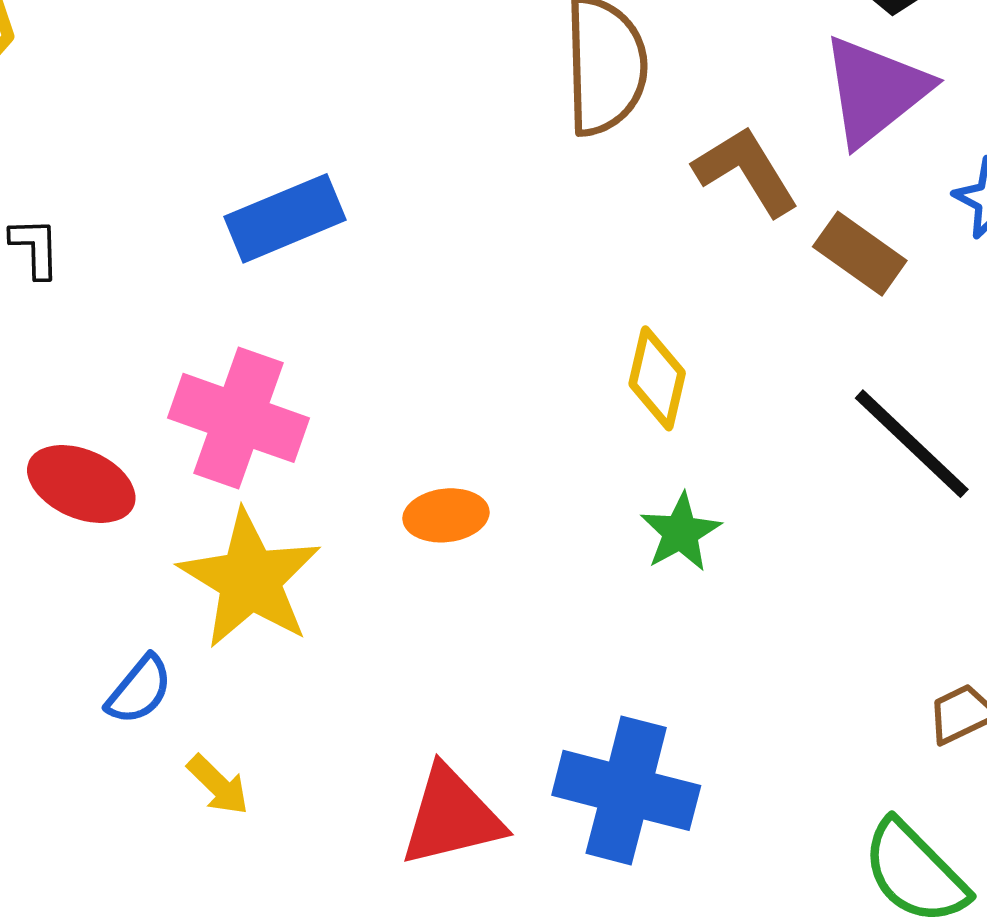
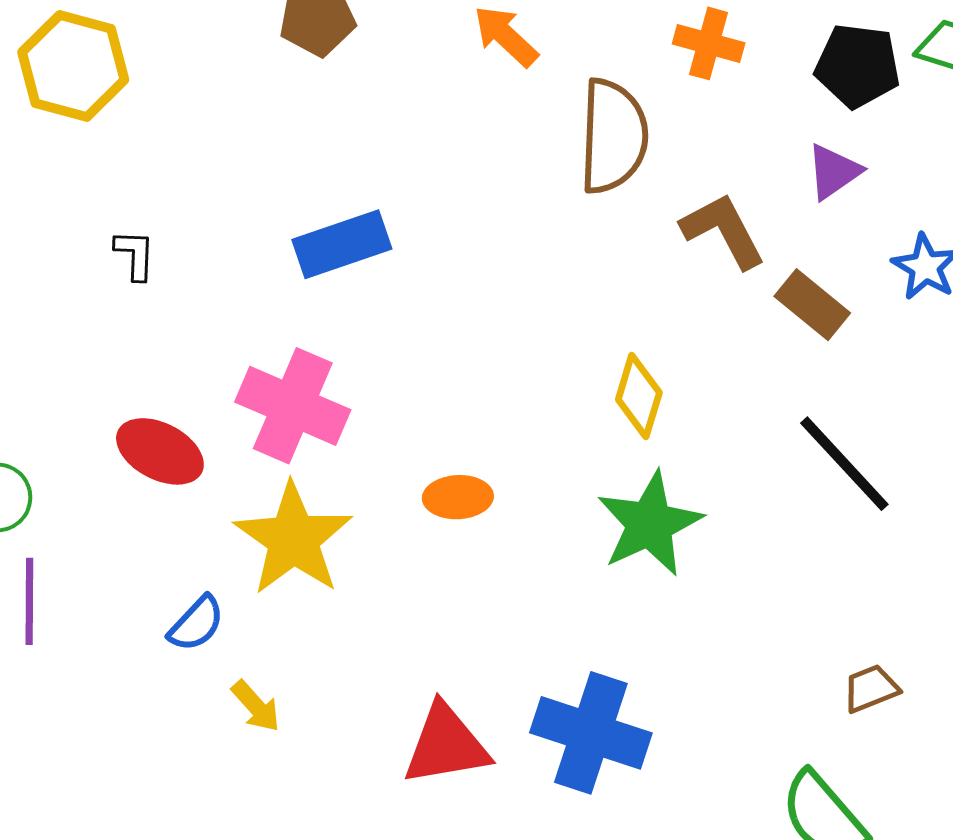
purple triangle: (875, 91) -> (834, 172), size x0.6
green star: (681, 532) -> (650, 524), size x1.6

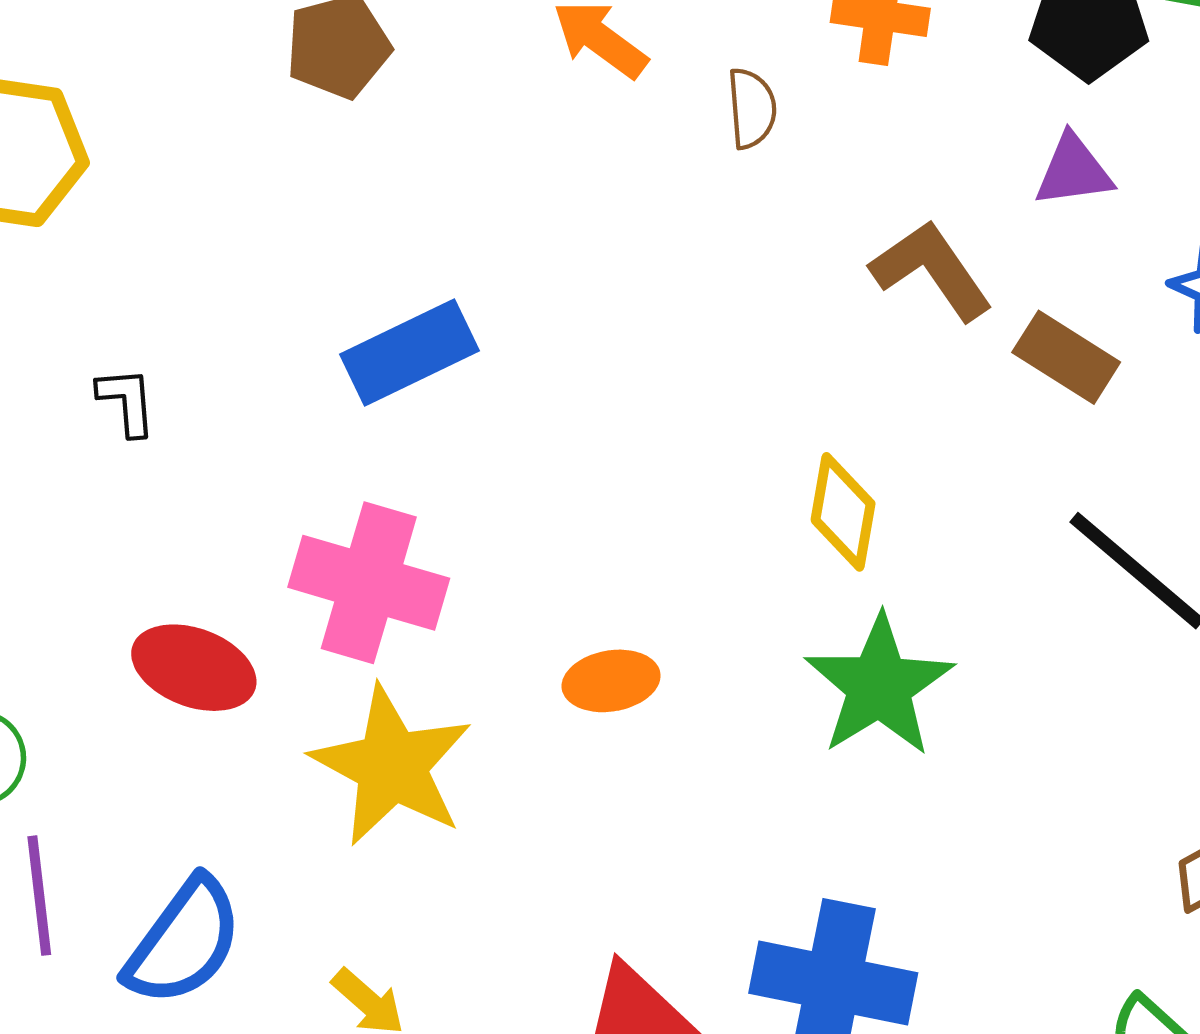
brown semicircle: (613, 136) -> (752, 108), moved, size x0.5
purple triangle: (834, 172) -> (1074, 171), turned 34
blue semicircle: (196, 624) -> (184, 942), moved, size x1.6

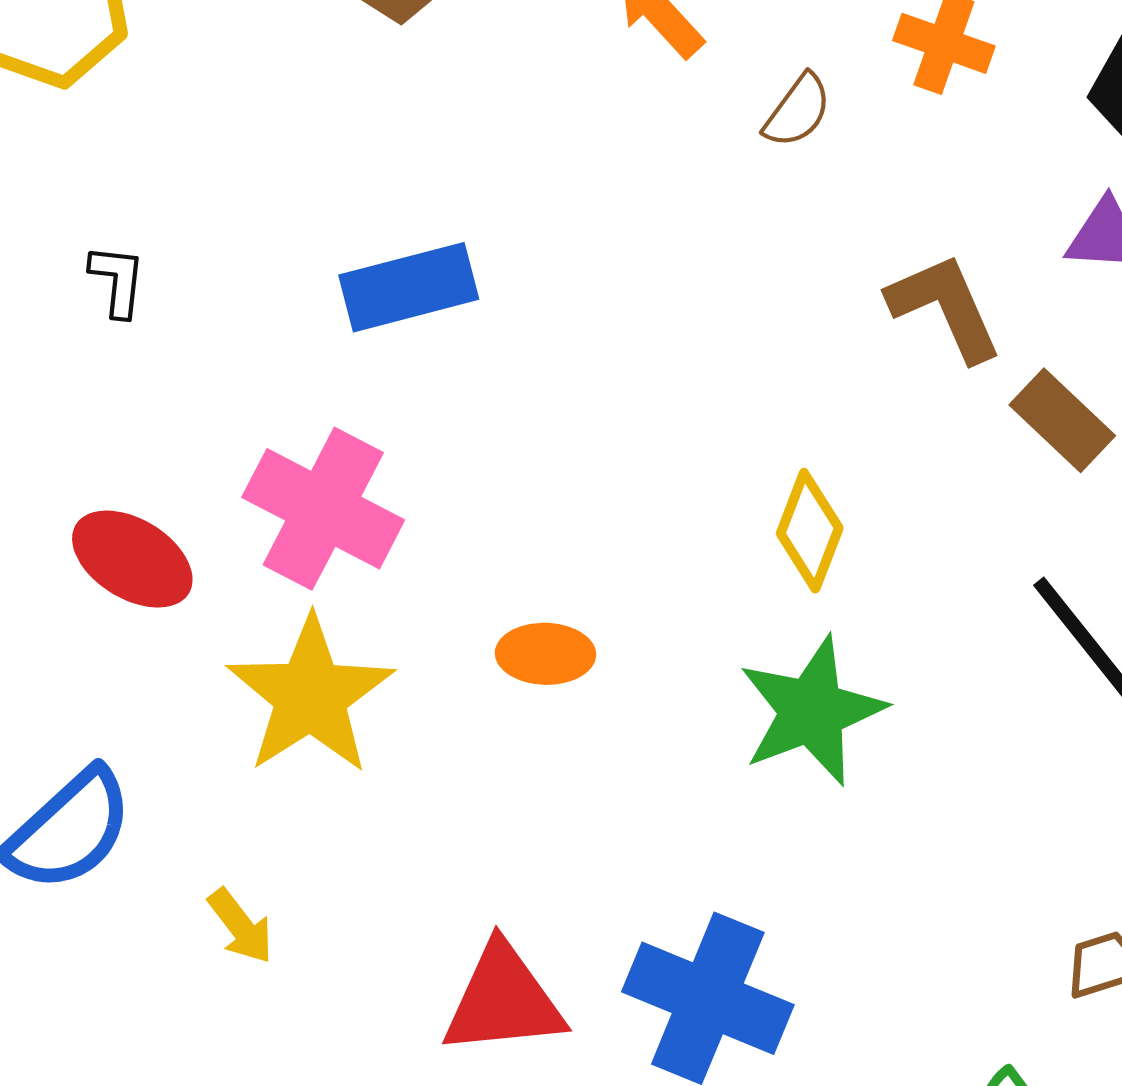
brown semicircle: (752, 108) -> (798, 111), turned 30

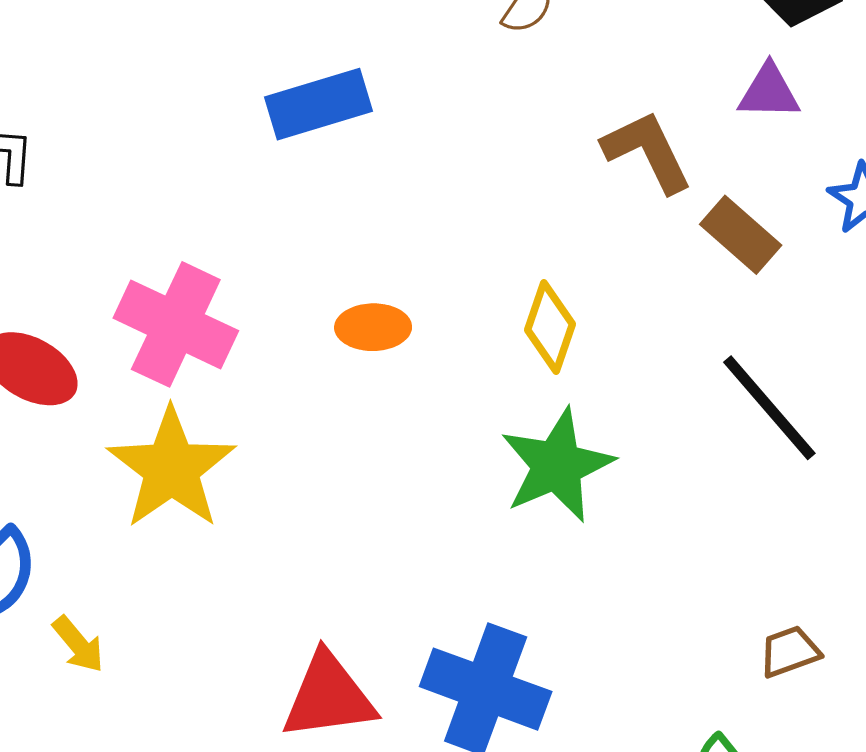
blue rectangle: (409, 287) -> (318, 104), moved
orange ellipse: (545, 654) -> (373, 327), moved
yellow arrow: (241, 926) -> (78, 644), moved

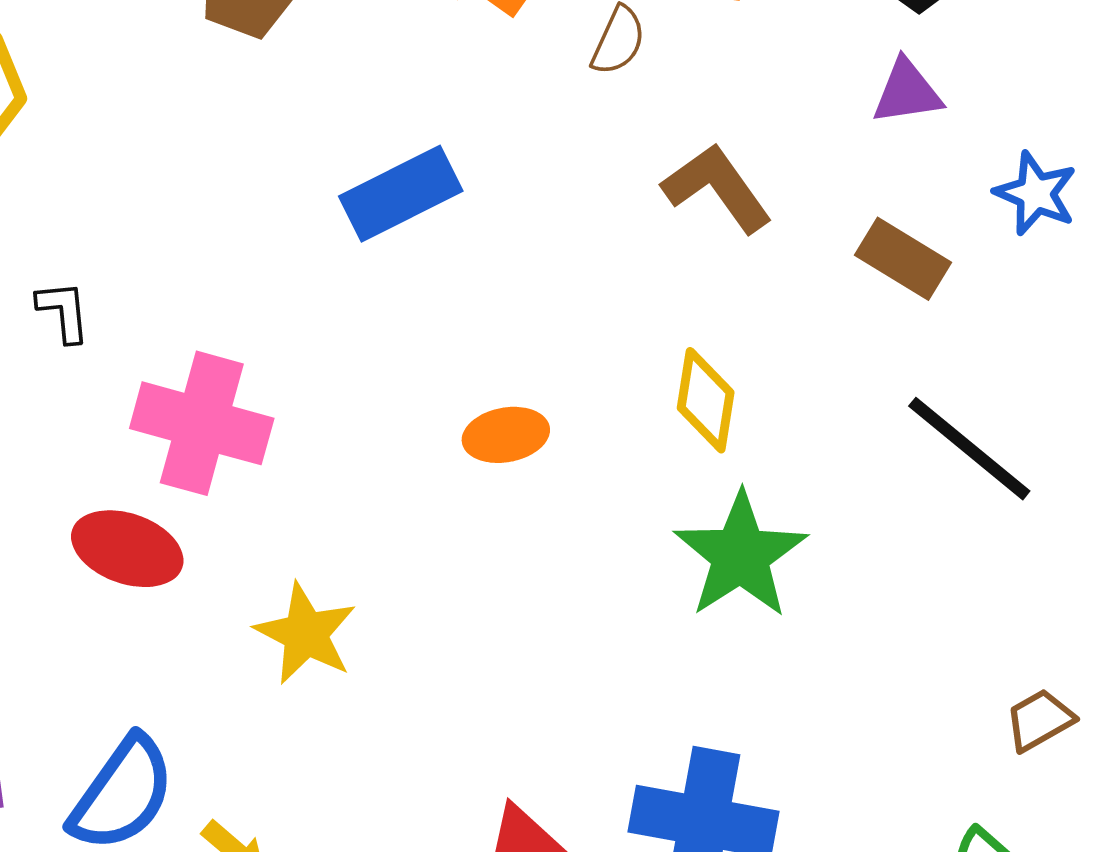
brown L-shape: (647, 151) -> (717, 188), moved
pink cross: (176, 324) -> (202, 423), moved
yellow star: (171, 468) -> (306, 634), size x0.7

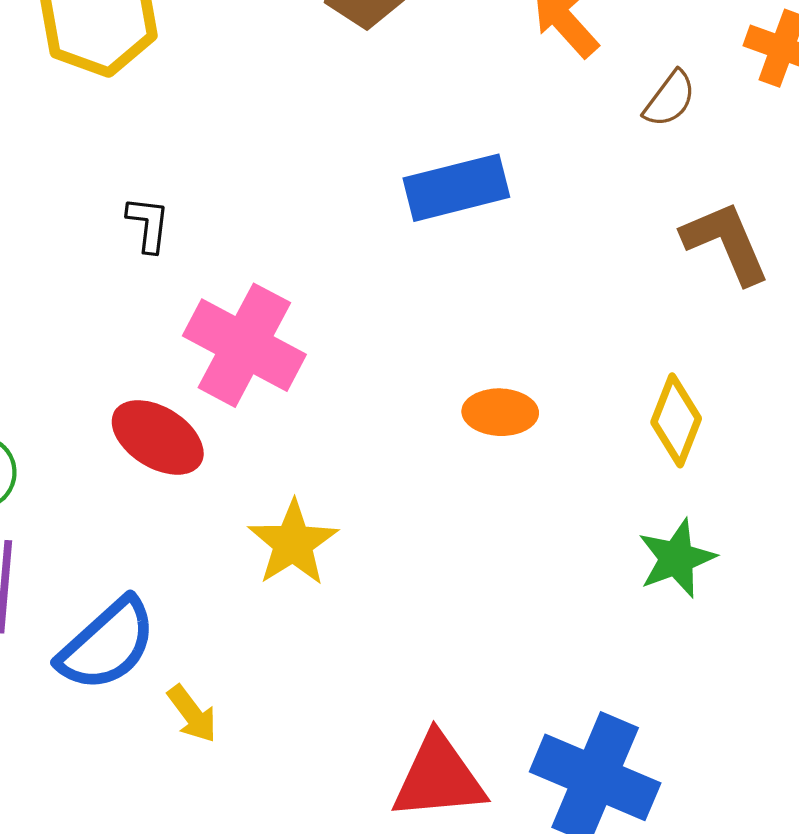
green star: (740, 555) -> (677, 558), size x0.7

